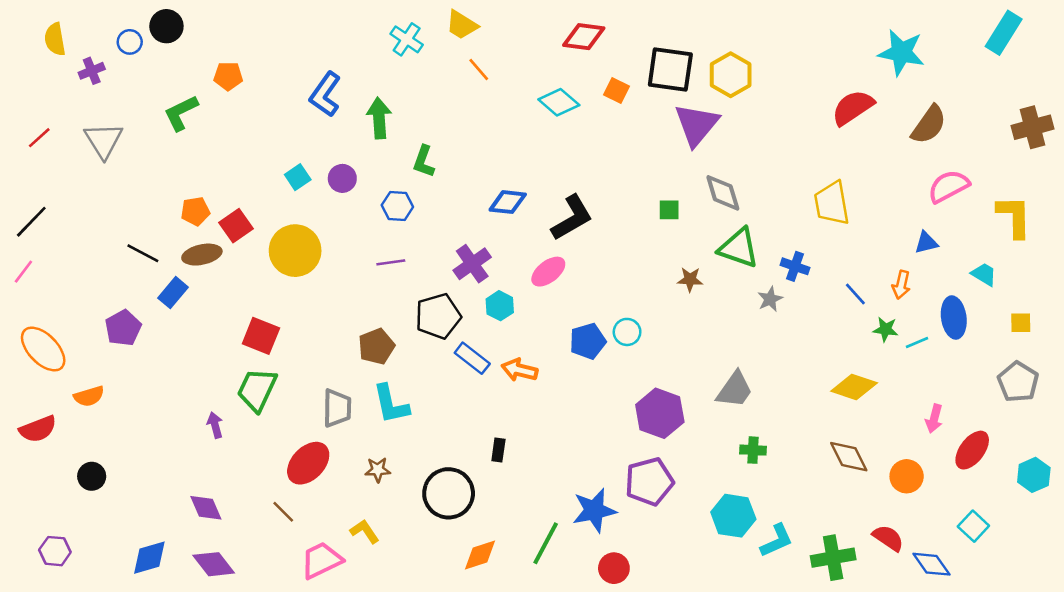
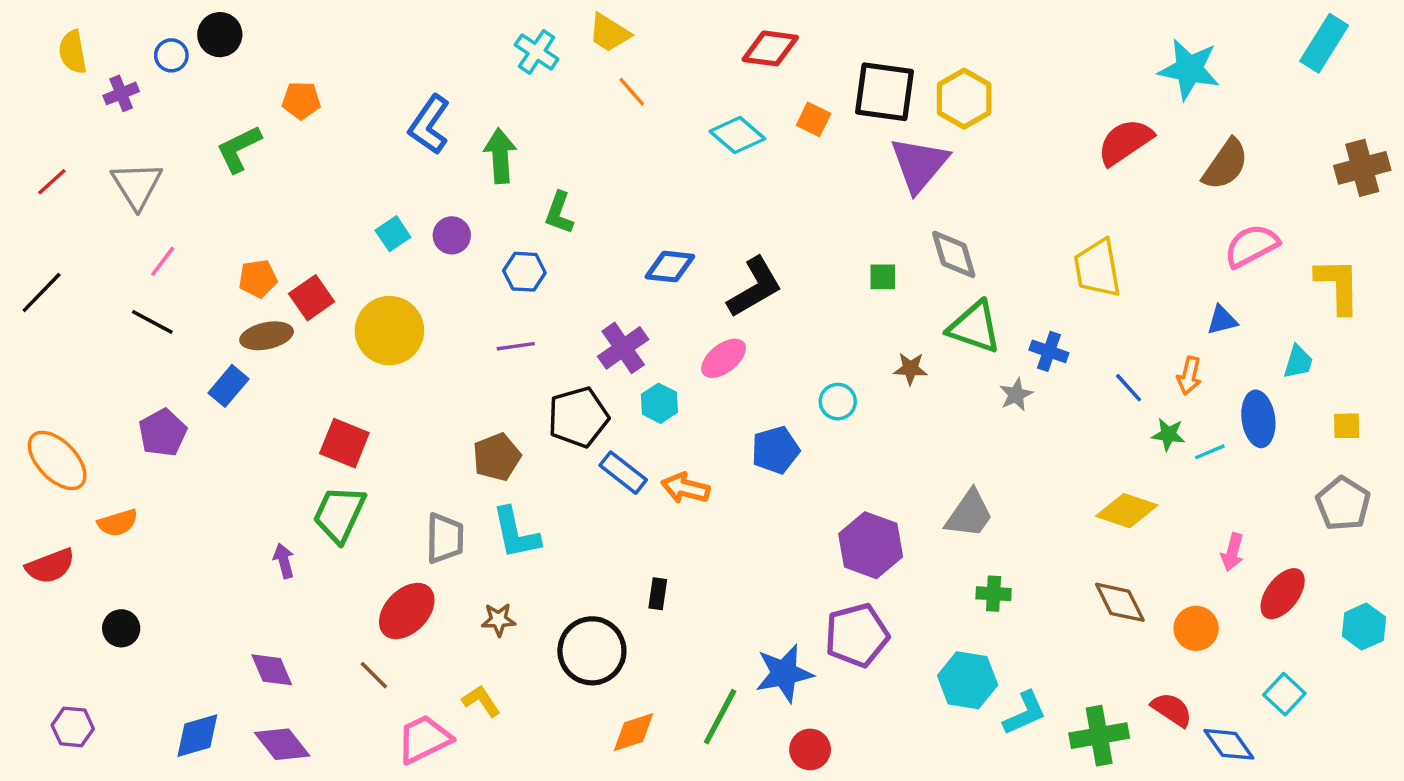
black line: (143, 253) -> (152, 322), moved
pink line: (23, 272) -> (163, 261), moved
cyan trapezoid: (984, 274) -> (1298, 362), turned 76
cyan circle: (627, 332) -> (838, 402), moved

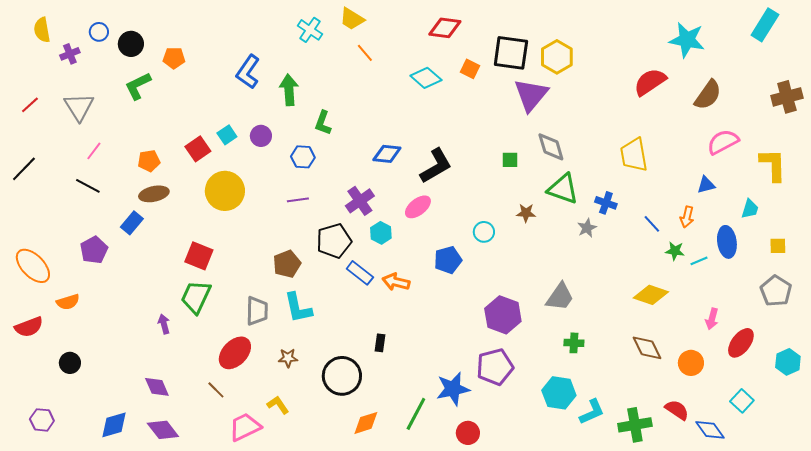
black circle: (220, 35) -> (131, 44), moved
red square: (312, 298) -> (198, 149), moved

